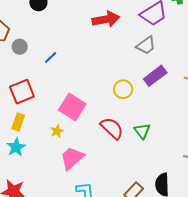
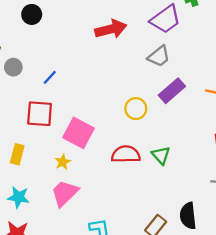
red square: (22, 92) -> (40, 114), moved, turned 30
red semicircle: (112, 128) -> (126, 154), turned -40
cyan star: (16, 147) -> (19, 197), moved, turned -30
pink trapezoid: (72, 158) -> (65, 193), moved

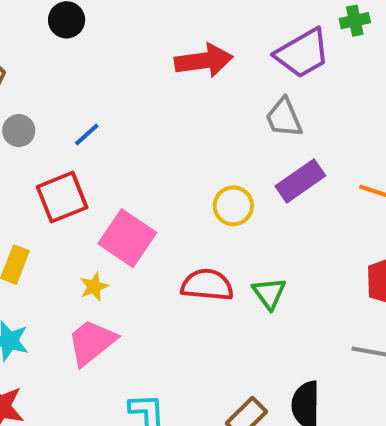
gray trapezoid: (159, 56) -> (284, 118), turned 100
gray circle: (13, 67) -> (19, 131), moved
red square: (40, 114) -> (62, 197), turned -32

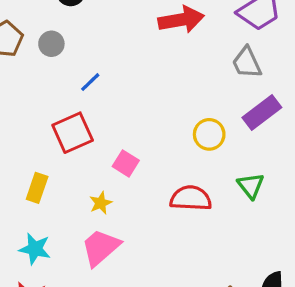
gray circle: (19, 131) -> (51, 44), moved
pink square: (127, 238) -> (126, 163), size x0.6
green triangle: (269, 293) -> (251, 186), moved

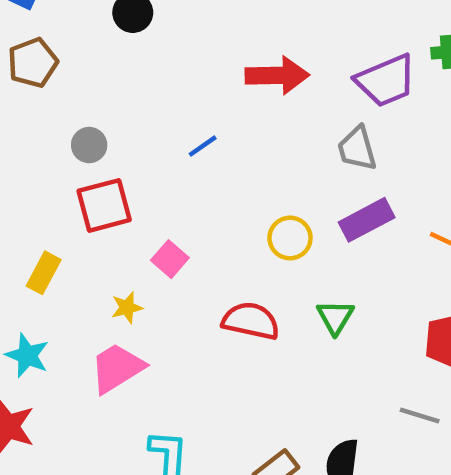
gray circle: (51, 44) -> (89, 145), moved
blue line: (90, 82) -> (203, 146), moved

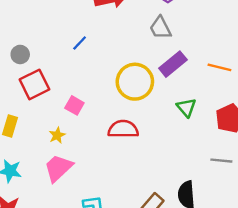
yellow circle: (290, 238) -> (135, 82), size x1.6
green triangle: (335, 317) -> (186, 107), moved

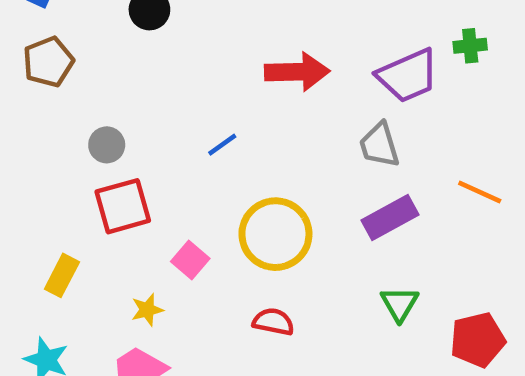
orange line: (219, 67) -> (480, 192), moved
yellow circle: (135, 82) -> (275, 234), moved
red semicircle: (123, 129) -> (273, 322), size x0.7

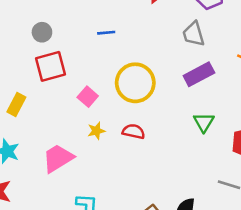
blue line: (222, 145) -> (106, 33), turned 30
yellow star: (147, 310) -> (96, 131), moved

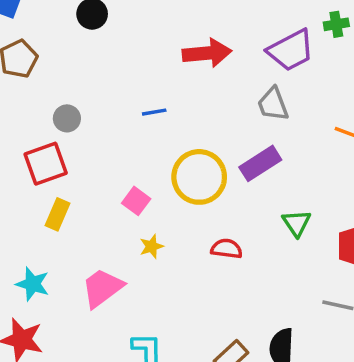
red square: (51, 66) -> (46, 164), moved
purple rectangle: (199, 74) -> (260, 163), moved
yellow rectangle: (16, 105) -> (58, 214), moved
red semicircle: (134, 131) -> (227, 249), moved

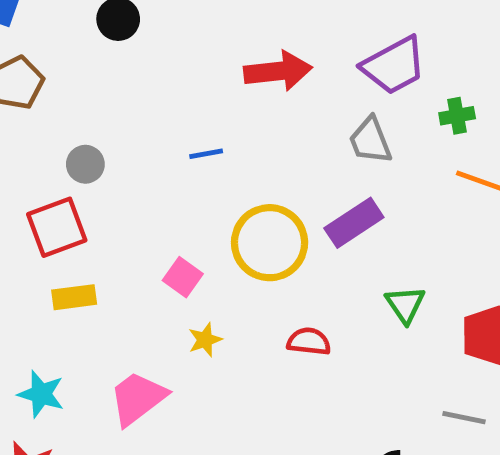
green cross: (336, 24) -> (457, 116), moved
yellow rectangle: (58, 214) -> (74, 297), turned 60

